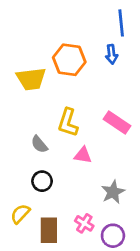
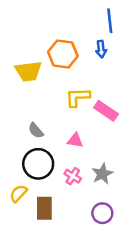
yellow L-shape: (68, 122) -> (78, 97), moved, turned 70
black circle: (42, 181) -> (38, 164), size x1.6
pink cross: (84, 223) -> (73, 176), moved

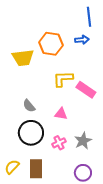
blue arrow: (101, 49) -> (82, 40), turned -88
pink cross: (73, 176) -> (59, 143), turned 32
yellow semicircle: (18, 193) -> (12, 167), moved

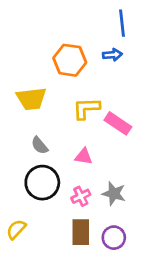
yellow trapezoid: (23, 58) -> (31, 99), moved
gray star: (83, 141) -> (114, 194), turned -30
brown rectangle: (36, 169) -> (81, 232), moved

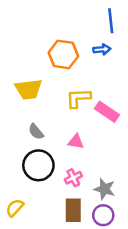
gray star: (114, 194) -> (104, 189), moved

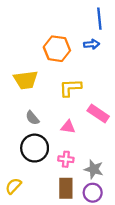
pink rectangle: (107, 112) -> (98, 113), moved
pink cross: (73, 178) -> (66, 159), turned 32

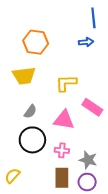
orange hexagon: (57, 49) -> (36, 42), moved
gray semicircle: (32, 118) -> (30, 112), turned -104
pink triangle: (68, 127) -> (64, 120), size x1.5

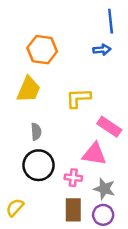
yellow trapezoid: (24, 76) -> (29, 89), turned -60
gray semicircle: (30, 112) -> (36, 132), turned -40
pink triangle: (64, 120) -> (94, 154), moved

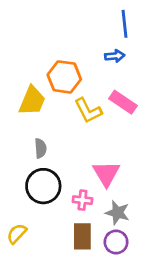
orange hexagon: (42, 50) -> (64, 77), moved
yellow L-shape: (78, 98) -> (88, 111), turned -115
pink rectangle: (109, 127) -> (123, 102), moved
pink triangle: (94, 154) -> (106, 173), turned 50

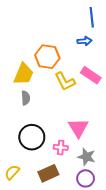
gray semicircle: (40, 148) -> (26, 98), moved
brown rectangle: (82, 236) -> (48, 173), moved, turned 66

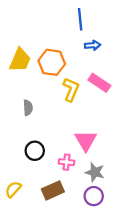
blue line: (92, 17) -> (80, 19), moved
yellow trapezoid: (24, 74) -> (20, 60), moved
yellow L-shape: (65, 81) -> (71, 90), turned -130
black circle: (32, 137) -> (35, 151), size x0.7

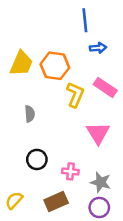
pink triangle: (86, 141) -> (98, 133), moved

